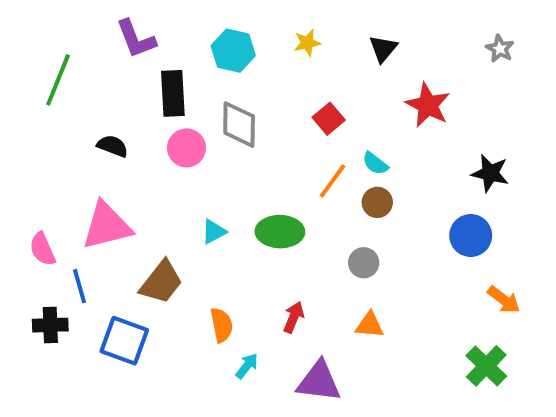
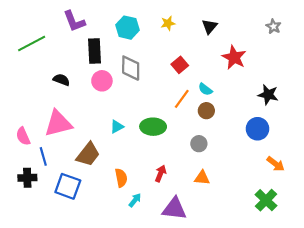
green line: (58, 80) -> (32, 44), turned 40

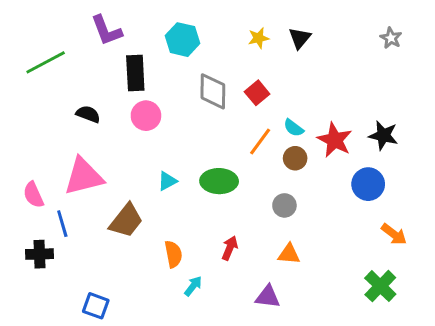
yellow star: (168, 23) -> (259, 38), moved
red star: (234, 57) -> (335, 140), moved
gray diamond: (131, 68) -> (213, 91), moved
blue square: (68, 186) -> (96, 306), moved, size x0.7
purple triangle: (174, 209) -> (268, 297), moved, size x0.7

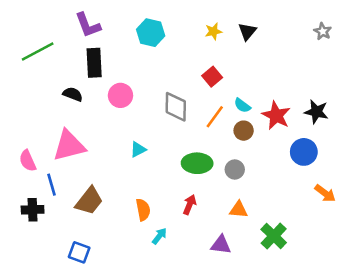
black rectangle: (135, 73) -> (94, 63), moved
gray diamond: (213, 91) -> (176, 107), moved
green ellipse: (219, 181) -> (197, 163), moved
brown trapezoid: (126, 221) -> (89, 201), moved
green cross: (380, 286) -> (274, 236), moved

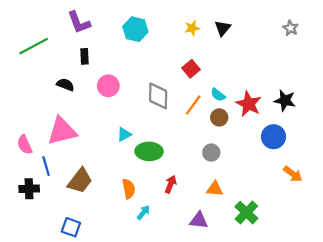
black rectangle: (94, 63) -> (85, 56), size x0.6
green ellipse: (197, 163) -> (149, 151), moved

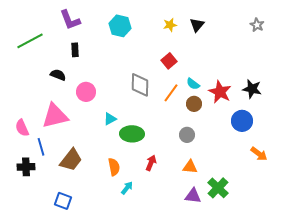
pink circle: (108, 86) -> (86, 92), moved
purple triangle: (199, 220) -> (193, 196), moved

